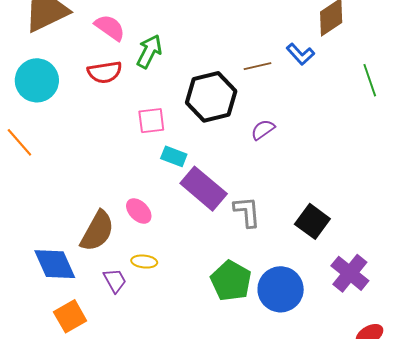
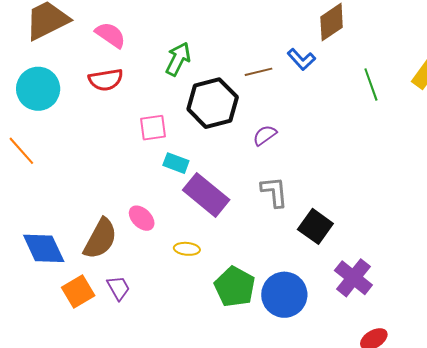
green arrow: (149, 51) -> (178, 59), moved
gray L-shape: (247, 212) -> (274, 192), moved
yellow ellipse: (144, 262) -> (187, 249), moved
blue diamond: (55, 264) -> (44, 248), moved
orange square: (70, 316) -> (78, 291), moved

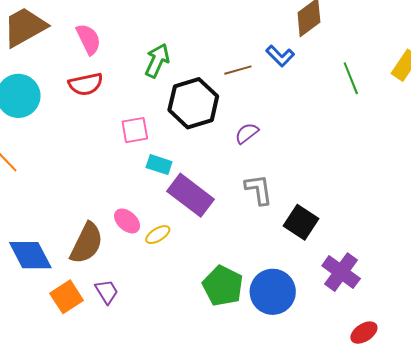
pink semicircle: (110, 35) -> (89, 39), turned 32
yellow ellipse: (187, 249) -> (158, 235), moved, turned -35

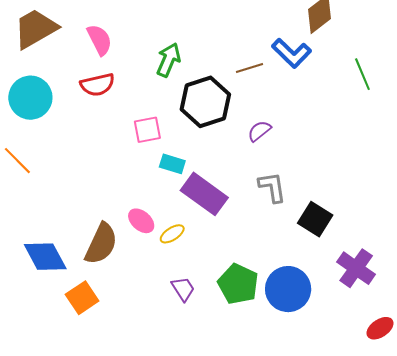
blue L-shape: (280, 56) -> (291, 53), size x1.4
purple trapezoid: (107, 292) -> (183, 289), moved

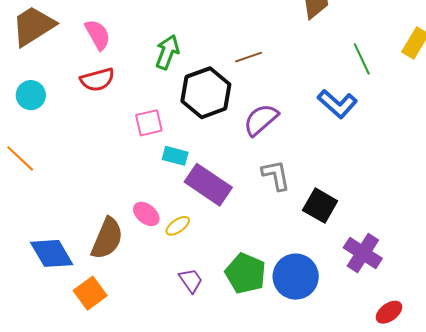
blue L-shape: (291, 53) -> (337, 104), moved
cyan circle: (30, 98) -> (31, 95), size x0.7
purple semicircle: (259, 131) -> (261, 120), size x1.5

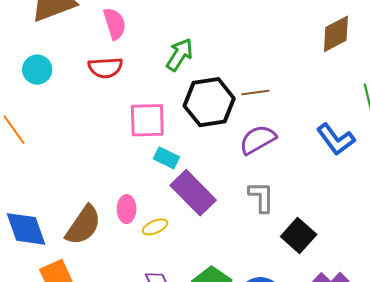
brown line: (249, 57) -> (255, 93), moved
pink square: (149, 123) -> (147, 120), size x1.4
pink ellipse: (146, 214) -> (127, 209), turned 40

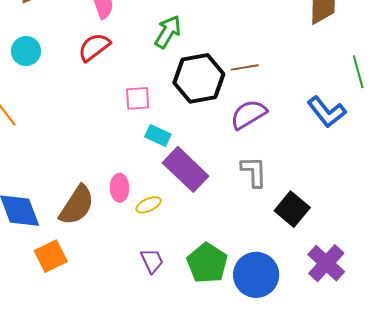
red semicircle: (105, 68) -> (94, 47), turned 148
pink square: (147, 120) -> (138, 98), size x0.7

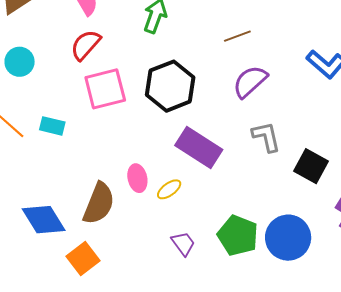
black hexagon: (199, 78) -> (170, 86), moved
pink square: (138, 98) -> (105, 89), moved, size x1.6
cyan rectangle: (158, 135) -> (52, 126), moved

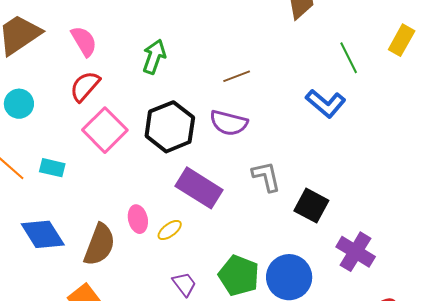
purple semicircle: (250, 82) -> (229, 123), moved, turned -123
pink square: (105, 89) -> (105, 130), turned -30
blue diamond: (44, 220) -> (43, 234), moved

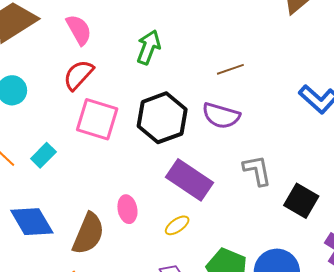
pink square: (105, 130) -> (97, 119), turned -30
cyan rectangle: (52, 168) -> (43, 155), turned -60
yellow ellipse: (170, 230) -> (177, 225), moved

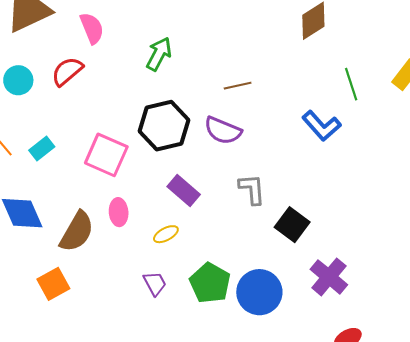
red semicircle: (79, 75) -> (67, 71), moved
pink square: (97, 119) -> (106, 155), moved
purple rectangle: (189, 180) -> (184, 190), size x0.7

